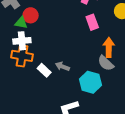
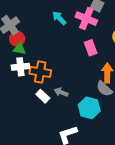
red circle: (31, 15) -> (17, 39), moved
orange cross: (22, 56) -> (40, 72), moved

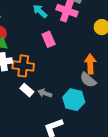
pink rectangle: (91, 48) -> (49, 39), moved
gray arrow: (61, 92) -> (45, 93), moved

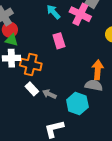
gray semicircle: (88, 80) -> (94, 85), turned 144

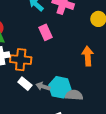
gray semicircle: (94, 85) -> (74, 95), moved
cyan hexagon: (77, 104) -> (60, 87), moved

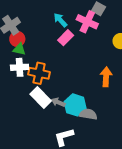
pink rectangle: (45, 32) -> (66, 38), moved, turned 63
white rectangle: (25, 84) -> (41, 98), size x1.5

